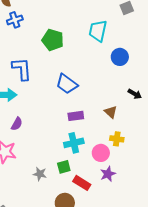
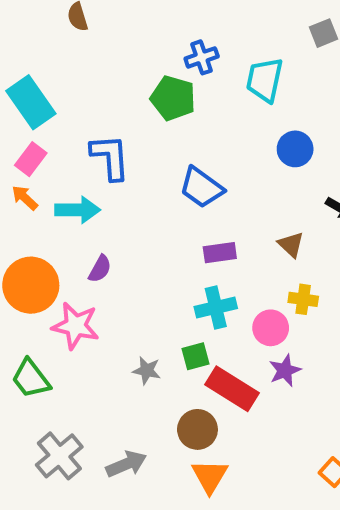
blue cross: (15, 20) -> (202, 57), moved
blue circle: (120, 57) -> (295, 149), moved
red rectangle: (82, 183) -> (232, 389), size x1.4

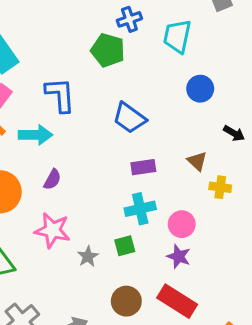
yellow cross: (303, 299) -> (220, 187), moved
pink star: (76, 326) -> (52, 230), moved
gray star: (147, 370) -> (88, 256), turned 30
purple star: (285, 370) -> (179, 256), moved, turned -30
red rectangle: (232, 389) -> (177, 301), moved

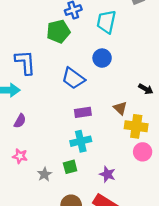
green pentagon: (108, 50) -> (58, 31), turned -30
blue circle: (200, 89) -> (102, 58), moved
yellow cross: (220, 187) -> (136, 126), size x1.5
pink circle: (182, 224) -> (143, 152), moved
pink star: (52, 230) -> (20, 156), size x0.6

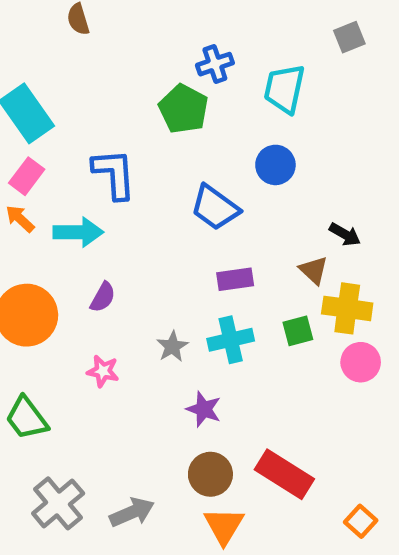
green pentagon: (58, 31) -> (184, 109), turned -30
black arrow: (146, 89) -> (345, 234), moved
green square: (70, 167) -> (298, 331), moved
gray star: (44, 174) -> (172, 346), moved
purple star: (107, 174) -> (204, 409), moved

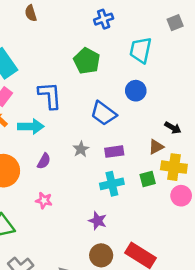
blue cross: (215, 64) -> (104, 19), moved
brown triangle: (314, 270) -> (156, 147), turned 49
gray star: (172, 346) -> (81, 149), moved

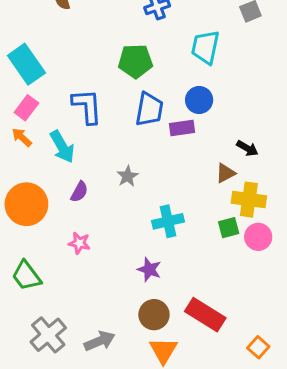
green pentagon: (87, 61) -> (135, 61), turned -30
blue trapezoid: (104, 113) -> (149, 109), moved, turned -116
cyan arrow: (31, 126) -> (62, 147), turned 60
purple rectangle: (114, 152) -> (182, 128), moved
green square: (148, 179) -> (229, 228), moved

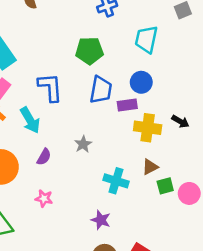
brown triangle: (226, 173) -> (150, 167), moved
yellow cross: (249, 200) -> (148, 128), moved
cyan cross: (168, 221) -> (116, 181), turned 30

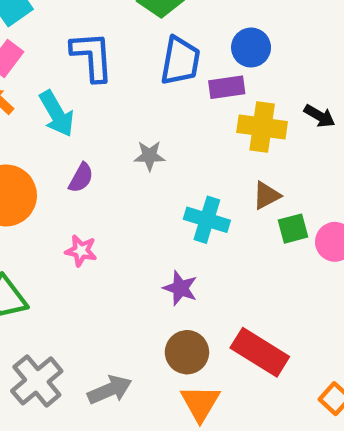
gray star: (83, 144) -> (149, 156), turned 30

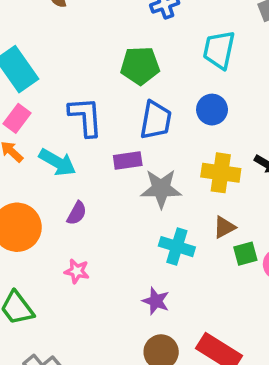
purple rectangle: (227, 87) -> (128, 160), moved
cyan arrow: (57, 114) -> (57, 162), turned -30
gray star: (149, 156) -> (161, 189), moved, size x1.6

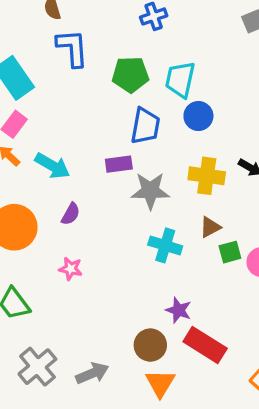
cyan trapezoid: (219, 50) -> (180, 80), moved
blue L-shape: (86, 117) -> (72, 48), moved
purple star: (156, 301) -> (179, 310), moved

